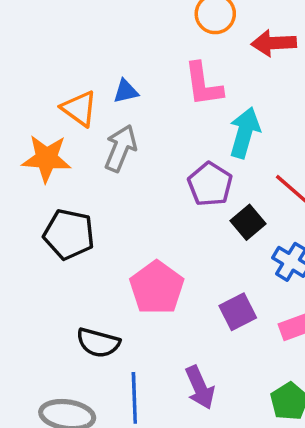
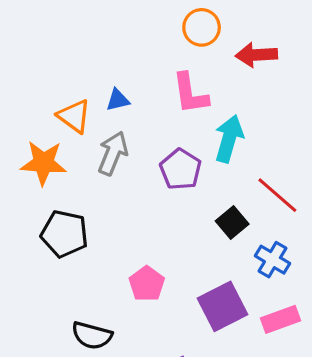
purple pentagon: (210, 184) -> (181, 169), moved
pink pentagon: (157, 288) -> (147, 284), size x0.7
purple square: (238, 312) -> (222, 306), size x1.4

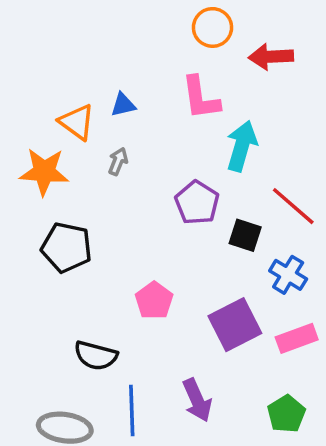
gray arrow: (113, 153) -> (118, 161), size x0.6
purple pentagon: (181, 169) -> (197, 203), moved
black square: (232, 223) -> (245, 235), turned -32

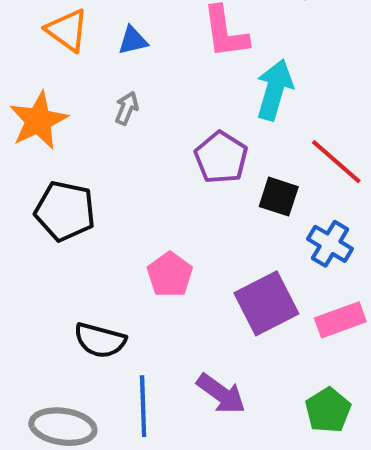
orange triangle: (77, 122) -> (67, 30), moved
orange star: (44, 172) -> (38, 121), turned -30
purple arrow: (197, 400) -> (221, 394), turned -30

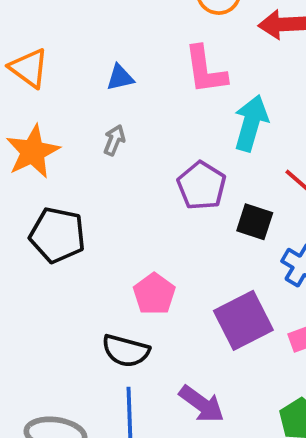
orange triangle: (67, 30) -> (29, 68), moved
black semicircle: (100, 340) -> (126, 351), moved

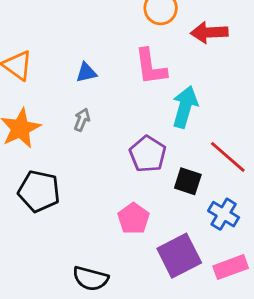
pink pentagon: (154, 294) -> (133, 218), moved

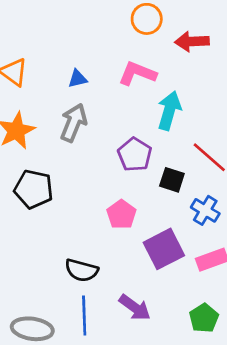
pink L-shape: (151, 67) -> (137, 73), turned 120
gray arrow: (82, 120) -> (74, 123), size x1.8

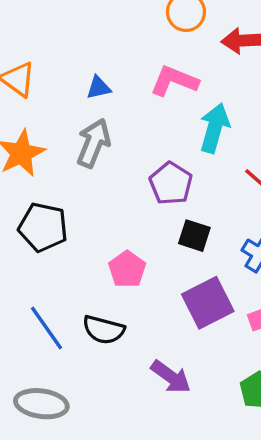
black square: (172, 180) -> (194, 236), moved
pink pentagon: (121, 214) -> (127, 269), moved
blue line: (84, 315) -> (46, 328), moved, turned -33

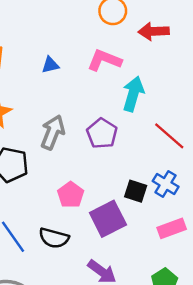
gray arrow: (93, 143) -> (53, 132), moved
black square: (194, 236) -> (136, 191), moved
purple square: (208, 303) -> (108, 219), moved

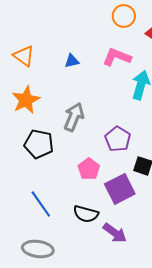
purple pentagon: (102, 133) -> (118, 139), moved
black semicircle: (54, 238) -> (86, 214), moved

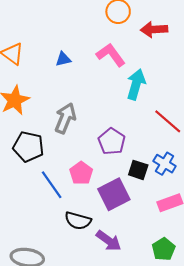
pink L-shape: (117, 57) -> (111, 55), turned 32
blue line: (41, 204) -> (52, 185), moved

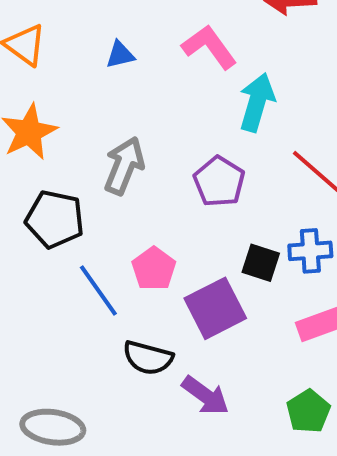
purple pentagon: (112, 141) -> (219, 182), moved
blue cross: (165, 164) -> (310, 251), turned -35

